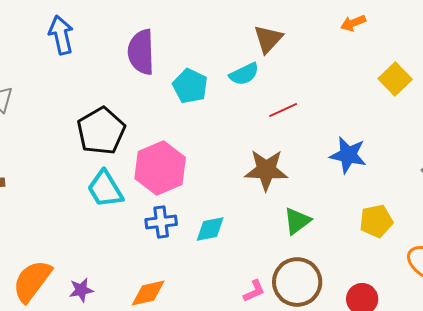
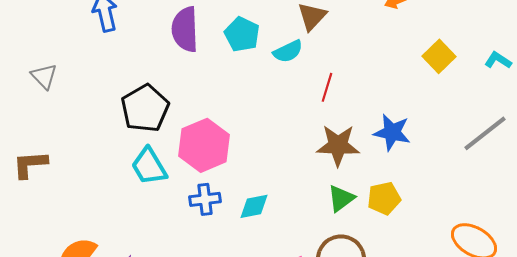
cyan pentagon: (190, 86) -> (242, 34), moved
red line: (283, 110) -> (327, 87), turned -48
brown star: (266, 170) -> (338, 145), moved
yellow pentagon: (376, 221) -> (384, 198), moved

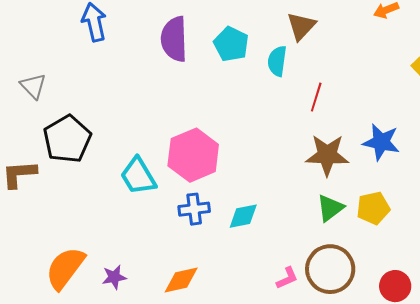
cyan semicircle: (288, 51) -> (277, 61), turned 124
black pentagon: (145, 108) -> (67, 139), moved

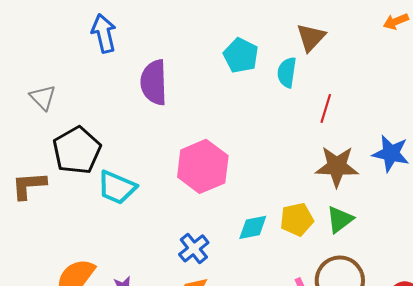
purple semicircle: (174, 39) -> (154, 82), moved
cyan trapezoid: (138, 176) -> (117, 187), moved, turned -36
yellow pentagon: (373, 208) -> (297, 219), moved
blue cross: (194, 209) -> (194, 248), moved, turned -32

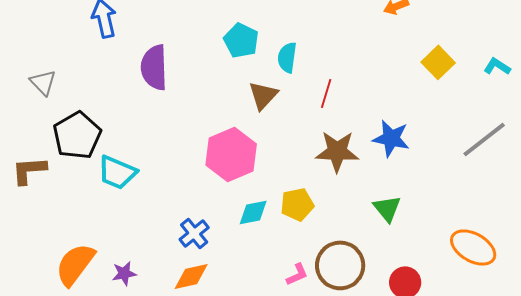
brown triangle: (311, 37) -> (263, 95), moved
pink hexagon: (203, 166) -> (231, 154), moved
green triangle: (340, 219) -> (387, 208), moved, turned -32

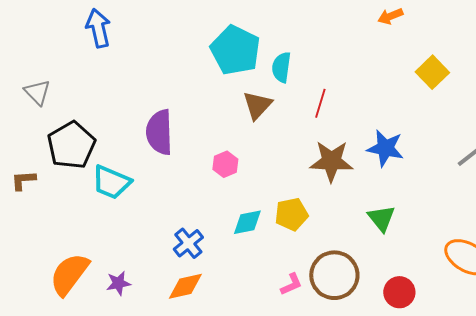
cyan pentagon: (241, 40) -> (235, 50), size x1.4
purple semicircle: (154, 67) -> (159, 132), moved
pink hexagon: (231, 154) -> (225, 164), size x0.5
brown L-shape: (29, 170) -> (23, 180), size x0.7

